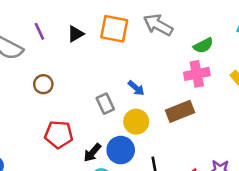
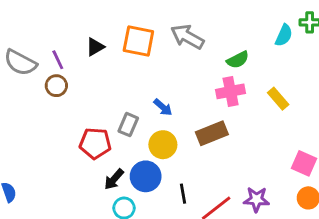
purple line: (39, 31) -> (58, 60), moved
brown circle: (43, 84) -> (56, 86), moved
gray rectangle: (105, 104) -> (128, 125), turned 48
red pentagon: (59, 135) -> (95, 143), moved

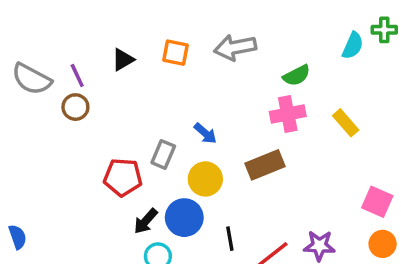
gray arrow: (187, 37) -> (235, 47), turned -40
orange square: (138, 41) -> (175, 53), size x0.7

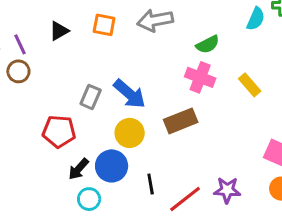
pink cross: (288, 114) -> (200, 77), turned 32
blue arrow: (205, 133) -> (130, 94), size x1.6
gray rectangle: (163, 154) -> (91, 97), moved

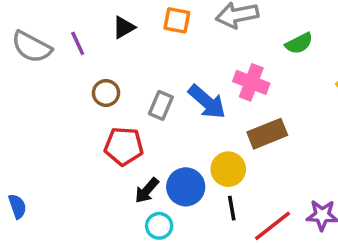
brown circle: (18, 71) -> (106, 93), moved
pink cross: (200, 77) -> (251, 82), moved
yellow circle: (130, 133) -> (228, 169), moved

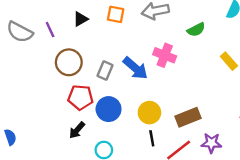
brown circle: (106, 93) -> (69, 62), size x1.5
brown rectangle: (267, 134) -> (188, 117), moved
blue circle: (186, 187) -> (109, 109), moved
black arrow: (147, 190) -> (77, 130), moved

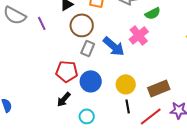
purple line: (50, 30) -> (42, 23), moved
green semicircle: (196, 30) -> (153, 13), moved
pink cross: (165, 55) -> (139, 35), turned 30
brown circle: (69, 62) -> (82, 25), moved

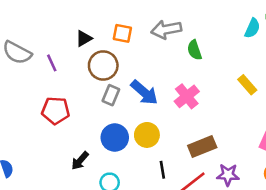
green semicircle: (153, 13) -> (194, 50), turned 98
pink cross: (139, 35) -> (187, 96), moved
red pentagon: (67, 71) -> (56, 111), moved
yellow circle: (126, 84) -> (147, 135), moved

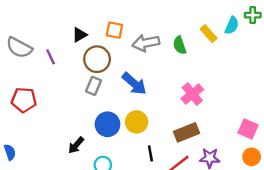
gray arrow: (166, 29) -> (146, 43), moved
yellow rectangle: (247, 85) -> (209, 34), moved
gray rectangle: (111, 95) -> (94, 86), moved
pink cross: (187, 96) -> (192, 94), moved
red pentagon: (56, 111) -> (24, 100), moved

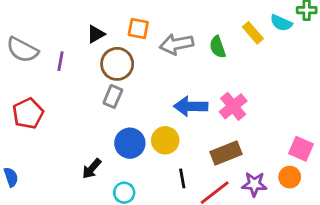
cyan semicircle: (232, 25) -> (281, 23), turned 90
purple line: (51, 57) -> (61, 61), turned 35
blue arrow: (134, 84) -> (191, 106), moved, turned 140
red pentagon: (24, 100) -> (28, 113), turned -30
orange circle: (252, 157) -> (290, 177), moved

